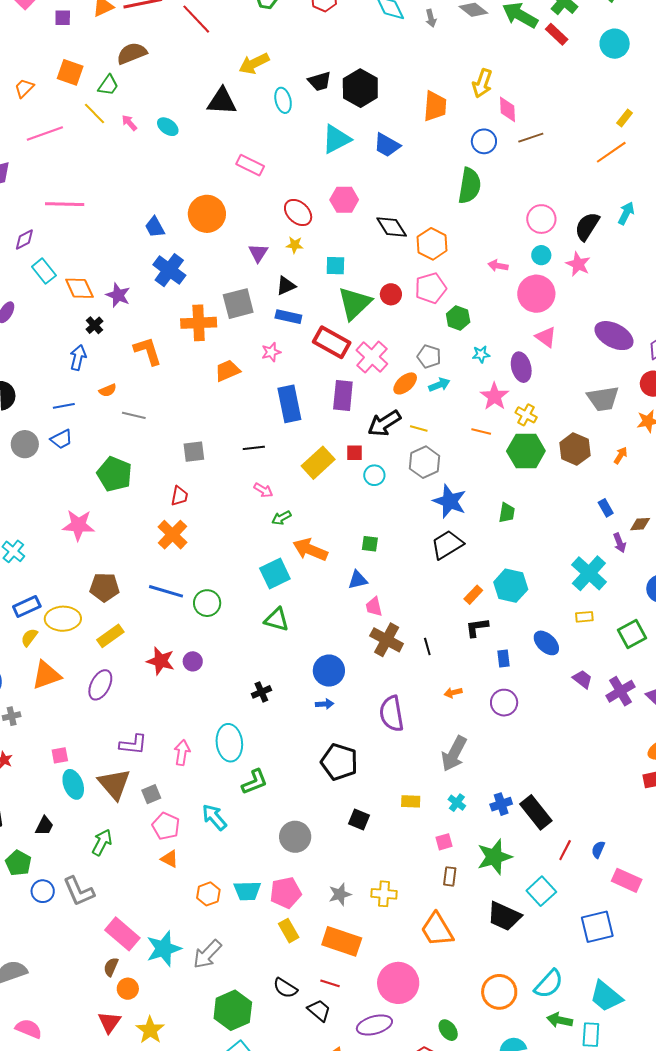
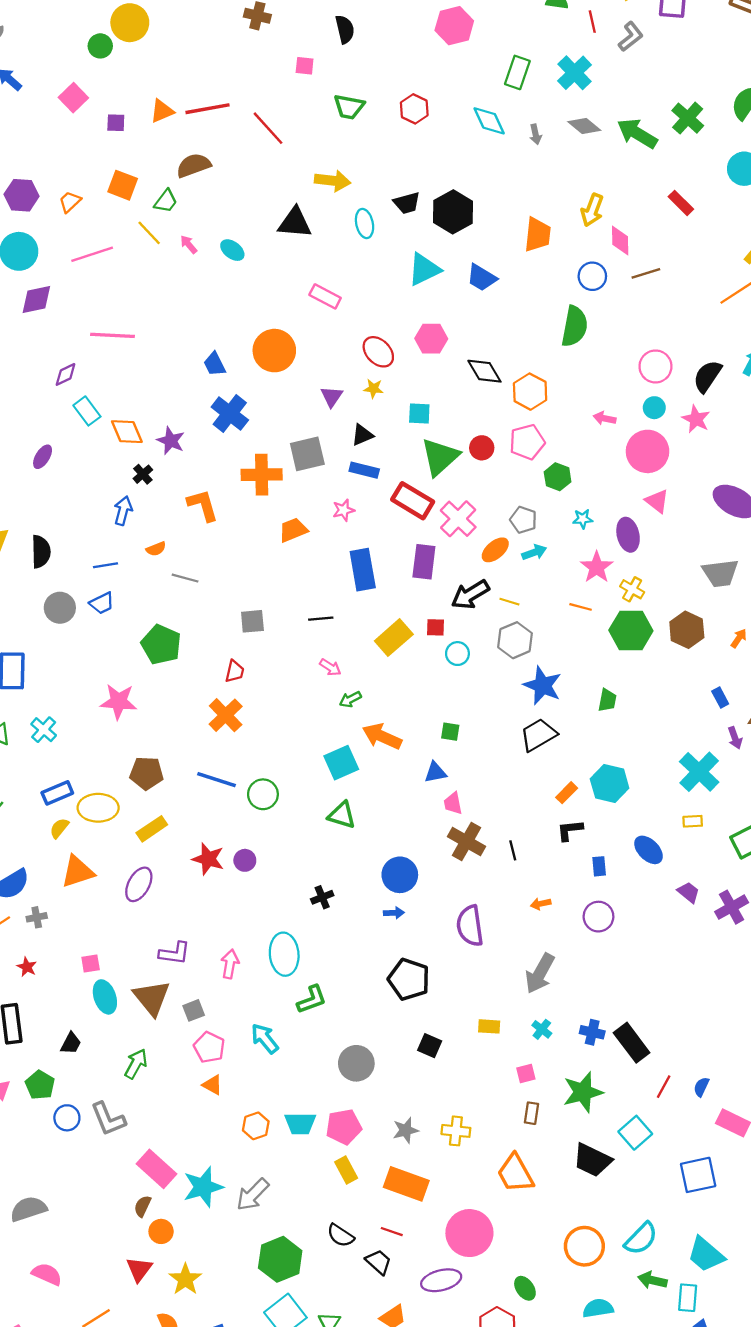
red rectangle: (557, 34) -> (681, 203), moved
yellow arrow: (254, 64) -> (333, 181), turned -148
blue cross: (501, 804) -> (592, 1032), turned 30

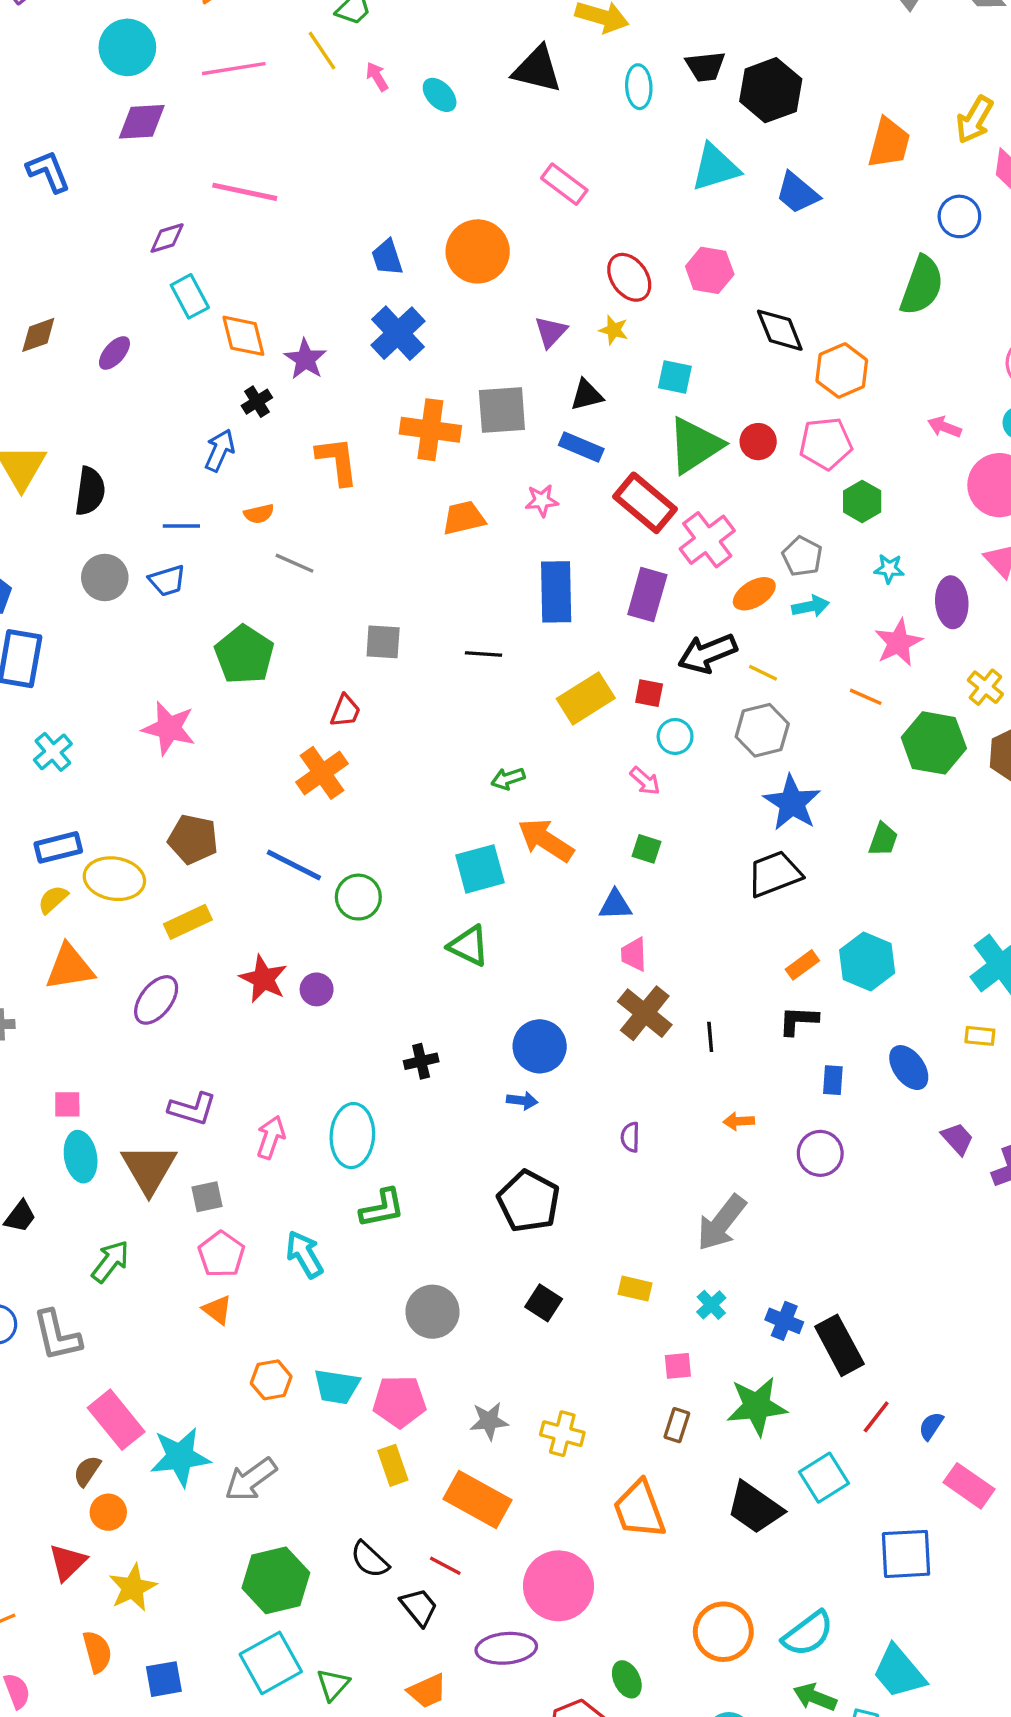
yellow cross: (632, 589) -> (985, 687), moved
pink arrow: (330, 667) -> (645, 781), moved
purple semicircle: (470, 926) -> (630, 1137), size x0.5

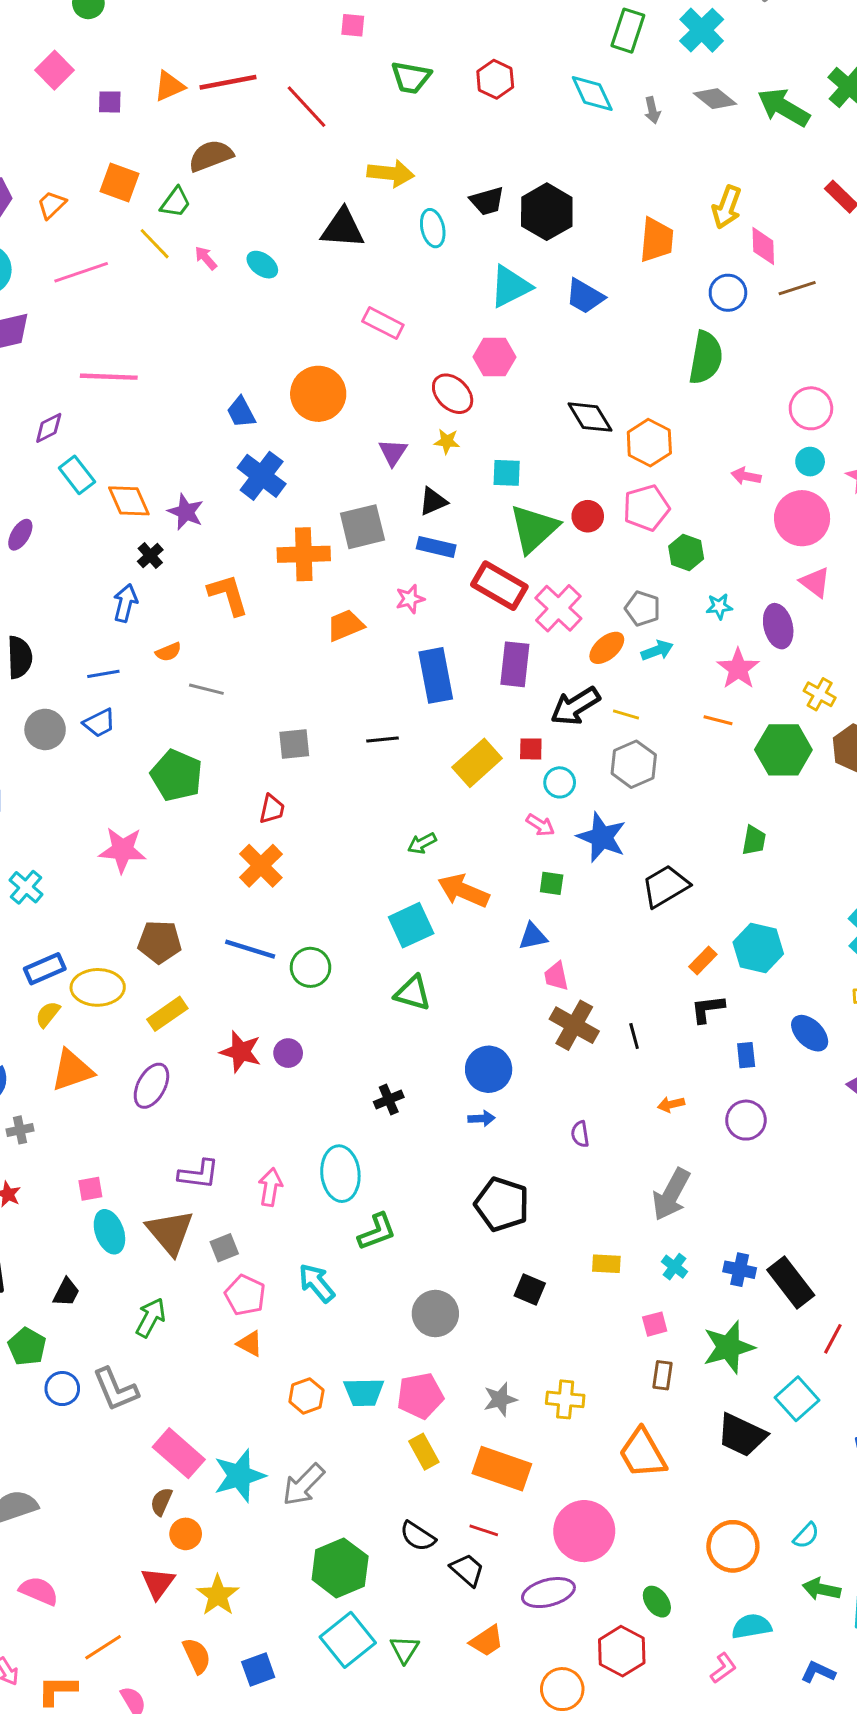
pink hexagon: (710, 270) -> (494, 357), moved
blue star: (792, 803) -> (602, 837), moved
cyan semicircle: (808, 1634) -> (806, 1536), size x0.6

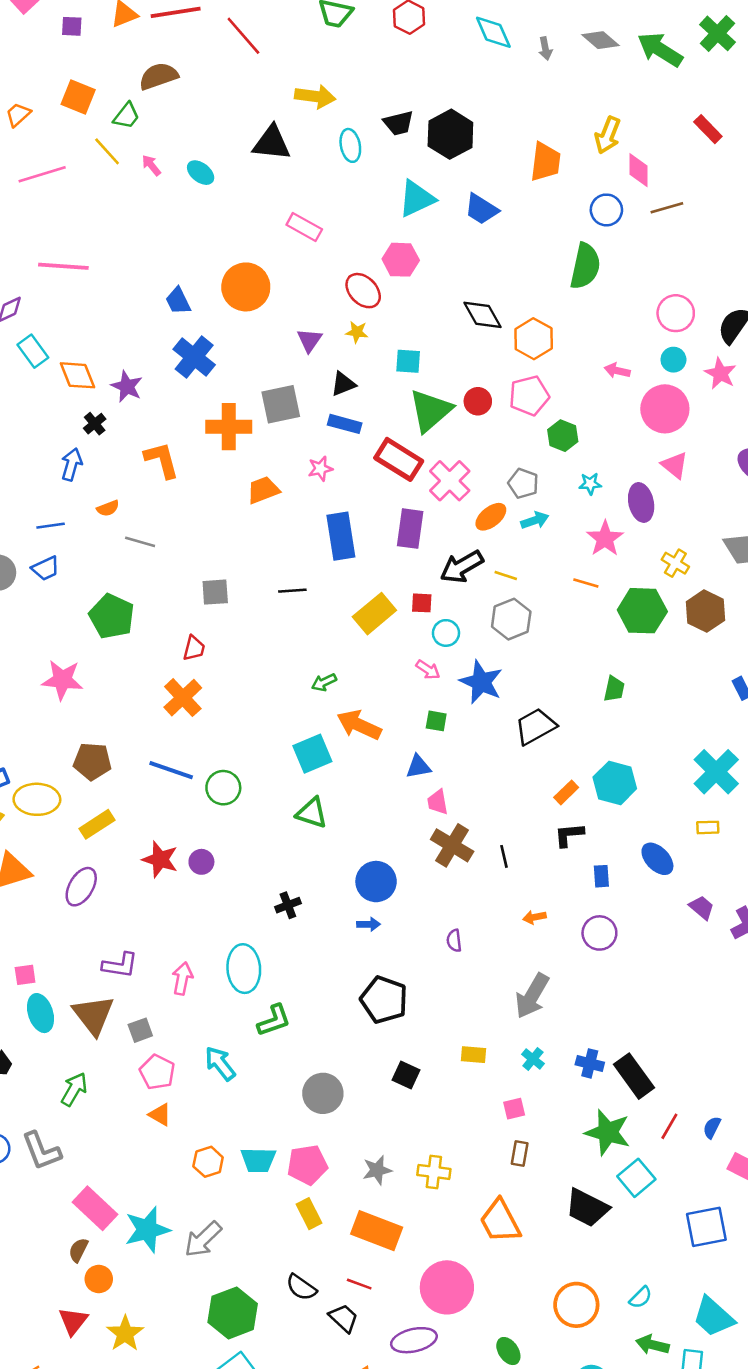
green star: (729, 1347) -> (608, 1132), moved, turned 30

